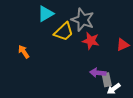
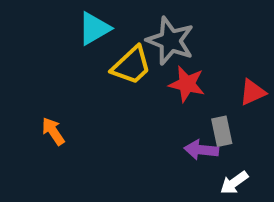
orange arrow: (24, 52) -> (53, 131), moved
gray rectangle: (107, 80) -> (222, 131), moved

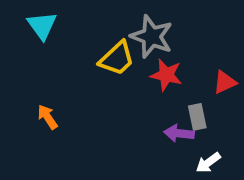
cyan triangle: (94, 28) -> (42, 26), moved, turned -36

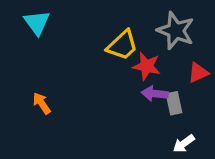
gray star: (152, 37) -> (176, 31), moved
yellow trapezoid: (117, 58) -> (122, 45), moved
purple arrow: (179, 133) -> (155, 94), moved

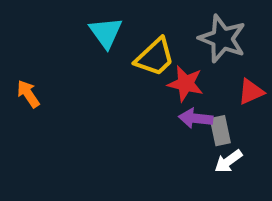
cyan triangle: (37, 23) -> (106, 33), moved
orange arrow: (42, 103) -> (28, 94), moved
white arrow: (184, 144) -> (228, 161), moved

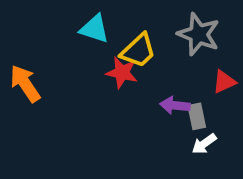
cyan triangle: (106, 33) -> (95, 29), turned -36
red star: (185, 84) -> (122, 73), moved
orange arrow: (28, 94) -> (25, 84), size x1.5

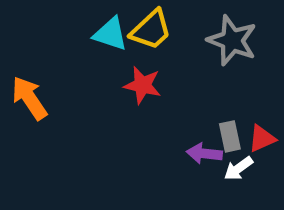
yellow trapezoid: (138, 51) -> (151, 30), moved
red triangle: (224, 82) -> (262, 139), moved
purple arrow: (175, 105) -> (204, 153), moved

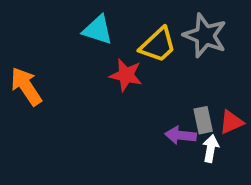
yellow trapezoid: (151, 30) -> (158, 45), moved
white arrow: (238, 168) -> (211, 148), turned 136

